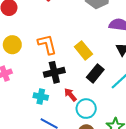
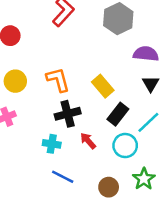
cyan circle: (86, 109) -> (125, 146), moved

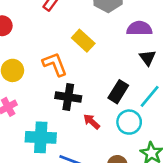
yellow rectangle: (103, 86) -> (83, 41), moved
black cross: (68, 114) -> (68, 97), turned 30
cyan cross: (52, 144) -> (41, 137), moved, size x1.6

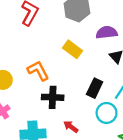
yellow rectangle: (83, 41) -> (73, 49), moved
red arrow: (92, 122) -> (71, 127), moved

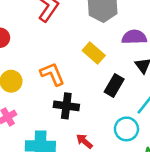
black rectangle: (95, 88) -> (114, 86), moved

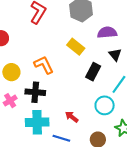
black cross: (66, 106) -> (35, 92), moved

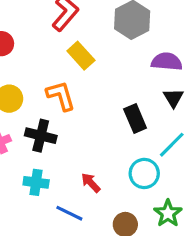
yellow rectangle: (76, 47) -> (81, 56), moved
black rectangle: (93, 72) -> (135, 118), turned -60
cyan cross: (37, 122) -> (36, 182), size x0.7

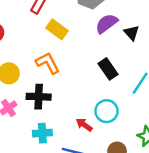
purple semicircle: (167, 62) -> (107, 23), moved, turned -30
black triangle: (173, 98) -> (132, 33), moved
cyan circle: (144, 173) -> (107, 111), moved

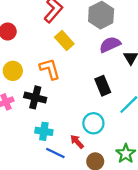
red arrow: (84, 125) -> (77, 142), moved
cyan cross: (42, 133) -> (44, 131), moved

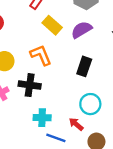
purple semicircle: (110, 45) -> (81, 30), moved
black rectangle: (103, 86) -> (84, 66), moved, turned 48

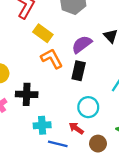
purple semicircle: (81, 30) -> (82, 44), moved
orange L-shape: (41, 55) -> (52, 59), moved

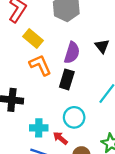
purple semicircle: (82, 44) -> (72, 53), turned 140
cyan cross: (42, 125) -> (39, 128), moved

